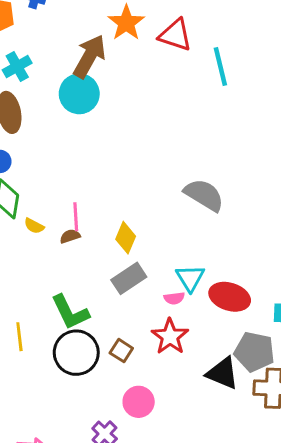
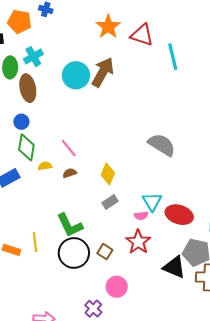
brown arrow: (89, 56) -> (103, 72), moved
pink line: (76, 217) -> (69, 148), moved, turned -36
yellow semicircle: (34, 226) -> (45, 166), turned 144
gray rectangle: (129, 278) -> (110, 202), size x0.7

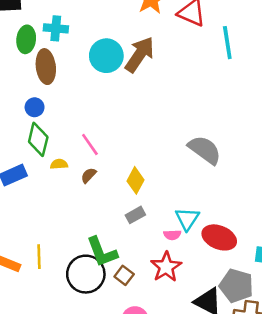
cyan cross: (33, 57) -> (56, 28), turned 30
brown semicircle: (70, 173) -> (89, 175), turned -32
green L-shape: (70, 225) -> (102, 252), moved

